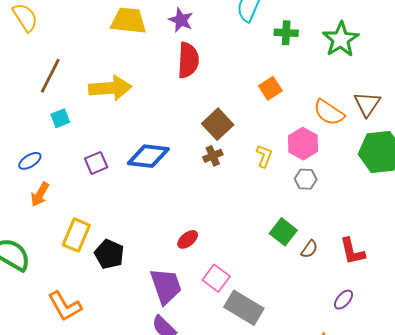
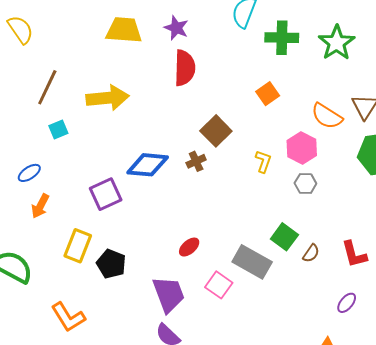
green cross: (286, 33) -> (282, 38), size x1.4
brown cross: (213, 156) -> (196, 161), moved
purple square: (96, 163) -> (106, 194), moved, size x1.4
gray rectangle: (244, 308) -> (252, 262), moved

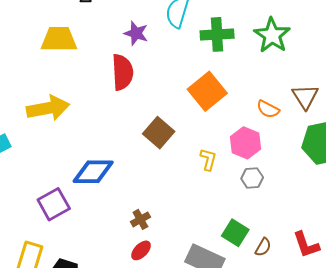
purple star: (176, 28) -> (136, 33), moved
orange square: (268, 94) -> (207, 91), size x1.6
orange semicircle: (327, 116) -> (268, 109), size x0.7
brown cross: (196, 161) -> (140, 219), moved

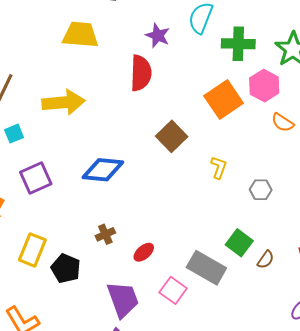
pink hexagon: (246, 143) -> (264, 86), moved
purple square: (54, 204) -> (36, 178), moved
brown cross: (140, 219) -> (105, 234), moved

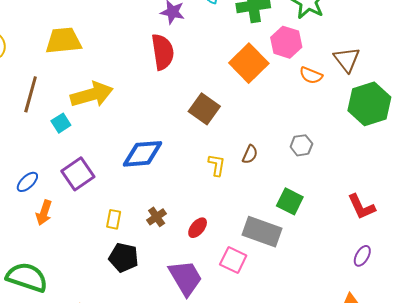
yellow trapezoid: (80, 35) -> (63, 41), moved
cyan square: (14, 134) -> (61, 123), moved
yellow L-shape: (219, 167) -> (217, 165), moved
yellow rectangle: (32, 250) -> (114, 219), moved, size x0.6
brown semicircle: (266, 260) -> (250, 154), moved

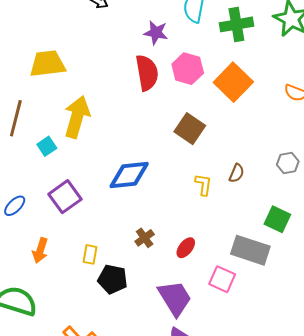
pink hexagon: (286, 42) -> (188, 69), moved
yellow arrow: (92, 95) -> (77, 117), turned -57
orange arrow: (44, 213) -> (40, 250), moved
yellow rectangle: (114, 219) -> (90, 254), moved

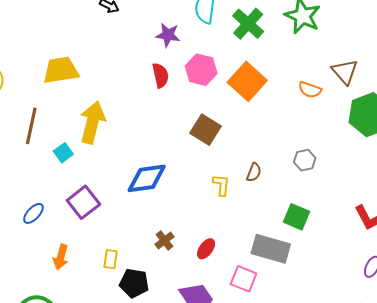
green cross: (236, 24) -> (248, 24), turned -36
red semicircle: (147, 73) -> (160, 75), size x0.7

